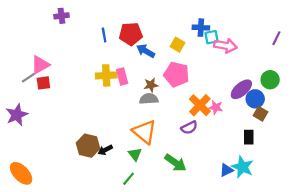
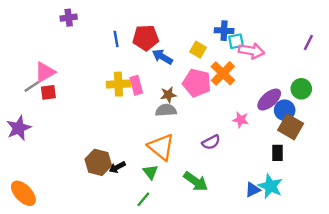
orange cross: (200, 105) -> (223, 73), moved
brown square: (261, 114) -> (291, 127), size x1.5

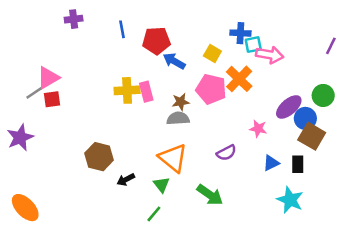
blue line: (116, 39) -> (122, 29), moved
brown hexagon: (98, 162) -> (99, 157), moved
blue triangle: (253, 190) -> (271, 163), moved

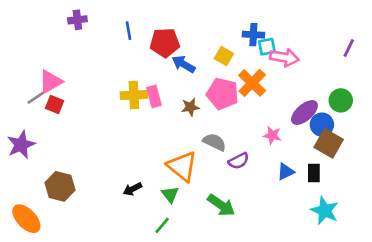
red square: (52, 99) -> (55, 104), turned 30
gray semicircle: (178, 118) -> (214, 142), moved, turned 30
brown hexagon: (99, 157) -> (60, 186), moved
cyan star: (290, 200) -> (325, 211), moved

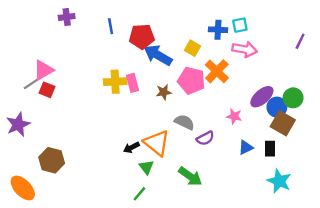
cyan square: (267, 47) -> (240, 25), moved
blue arrow: (184, 64) -> (158, 55), size x1.4
green circle: (341, 100) -> (293, 98), moved
black arrow: (133, 189) -> (131, 148), moved

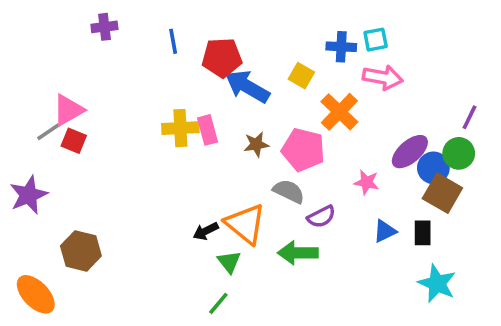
purple line: (300, 41) -> (470, 117), moved
pink pentagon: (191, 81) -> (303, 150), moved
green arrow: (190, 176) -> (298, 253), moved, turned 145

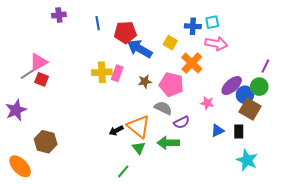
pink rectangle: (207, 130) -> (117, 73), turned 35
green triangle: (229, 262) -> (139, 148), moved

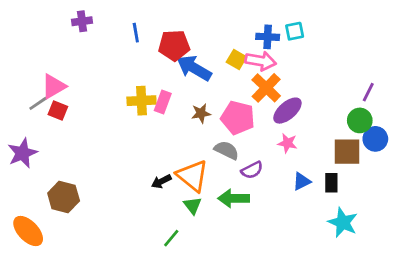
pink arrow: (216, 44) -> (261, 61), moved
purple ellipse: (232, 86) -> (287, 111), moved
blue circle: (245, 95) -> (375, 139), moved
brown square: (250, 109) -> (347, 152), turned -30

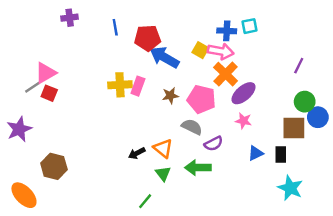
purple line: (368, 92) -> (299, 66), moved
orange triangle: (193, 176) -> (163, 148), size x0.7

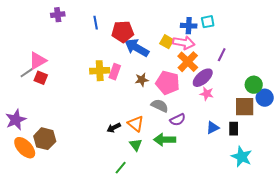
purple line: (299, 66) -> (222, 55), moved
pink star: (243, 121) -> (207, 94), moved
purple star: (19, 129) -> (16, 120), moved
orange ellipse: (24, 195) -> (25, 148), moved

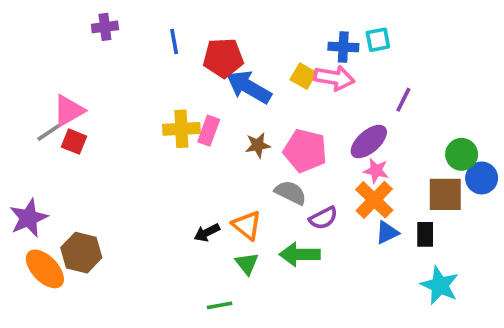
orange cross: (188, 62) -> (374, 200), moved
green line: (121, 168) -> (220, 305), turned 40

